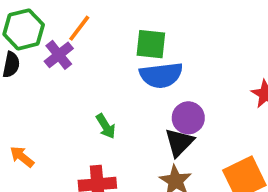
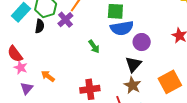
purple circle: (188, 118) -> (142, 42), moved
green arrow: (106, 126) -> (94, 46), moved

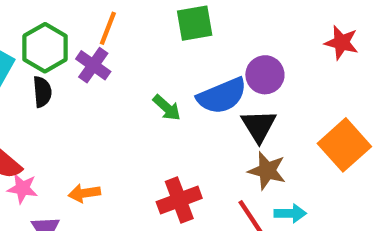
blue semicircle: (122, 28) -> (222, 96), moved
orange arrow: (48, 76) -> (84, 193), turned -32

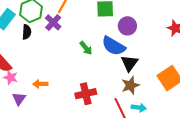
purple circle: (265, 75) -> (127, 26), moved
blue semicircle: (222, 96) -> (114, 46), turned 45
brown star: (267, 171) -> (130, 85), turned 30

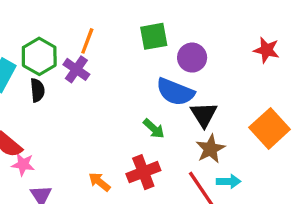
green arrow: (86, 48) -> (154, 129), moved
orange arrow: (40, 84) -> (99, 182), moved, turned 48

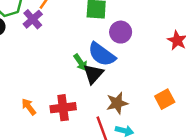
black triangle: (204, 115) -> (93, 74), moved
orange square: (270, 128) -> (165, 99), size x0.7
green arrow: (154, 129) -> (80, 62), moved

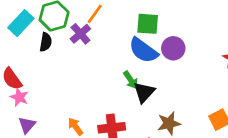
blue semicircle: (102, 54) -> (143, 50), moved

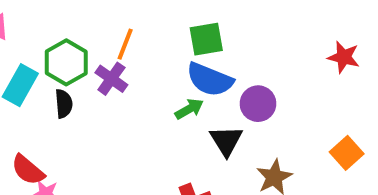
purple circle: (173, 48) -> (258, 104), moved
green arrow: (131, 80) -> (189, 109), moved, turned -72

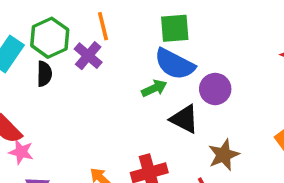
orange line: (125, 44) -> (103, 26), turned -40
black triangle: (226, 141) -> (184, 119), turned -36

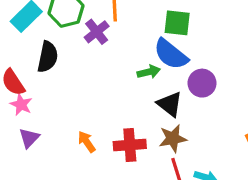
black semicircle: (44, 74) -> (48, 57), moved, size x1.4
brown star: (224, 155) -> (173, 138), moved

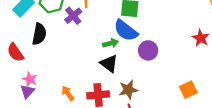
black triangle: (170, 104) -> (109, 63), moved
pink star: (21, 105) -> (30, 79), moved

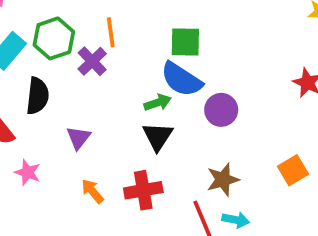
black triangle: (109, 63) -> (158, 136), turned 30
brown star: (128, 90) -> (223, 180), moved
purple triangle: (27, 91) -> (78, 138), moved

